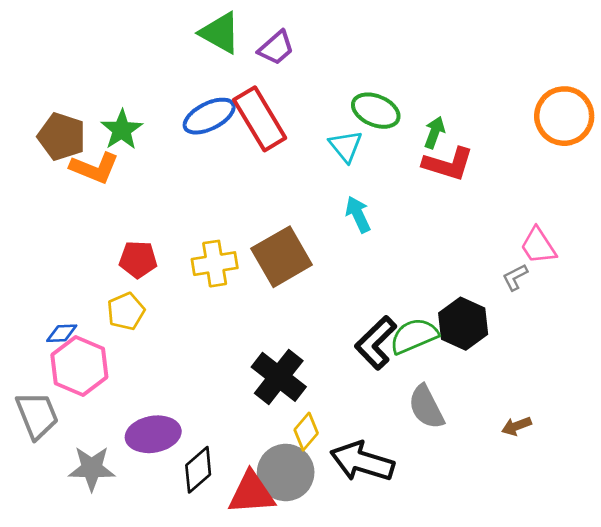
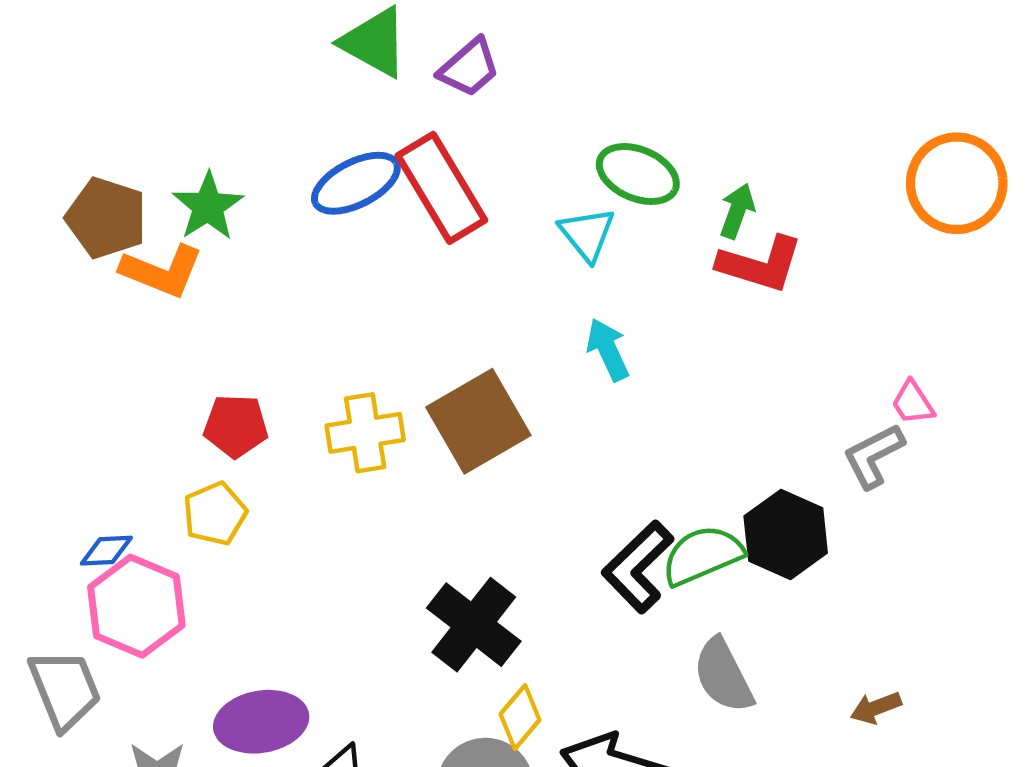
pink trapezoid: (538, 246) -> (913, 403), size x0.7
gray L-shape: (515, 277) -> (874, 456), size x1.4

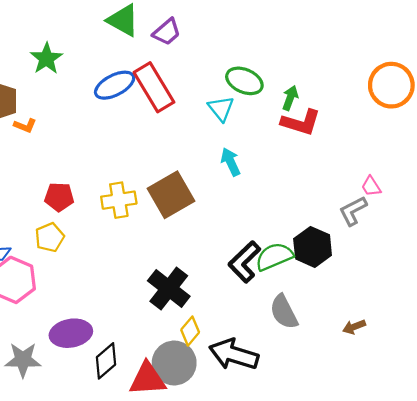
green star: (208, 206) -> (46, 59), moved
orange L-shape: (162, 271) -> (25, 126), size x0.6

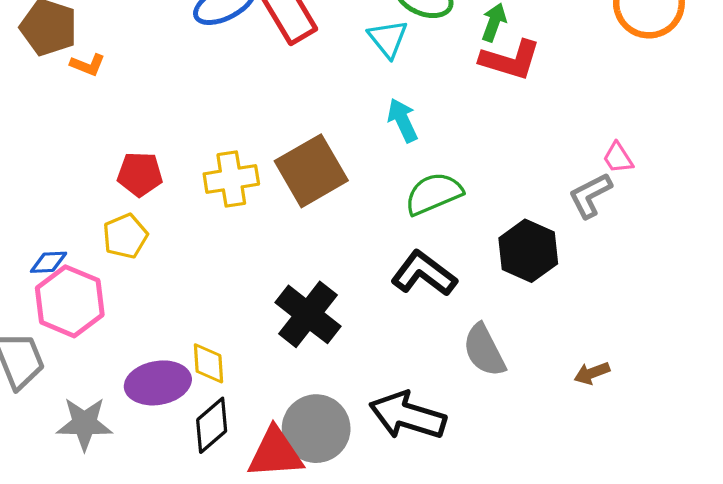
green semicircle: (274, 257) -> (434, 194), moved
black L-shape: (244, 262) -> (424, 274), turned 81
yellow diamond: (190, 331) -> (208, 363), moved, turned -44

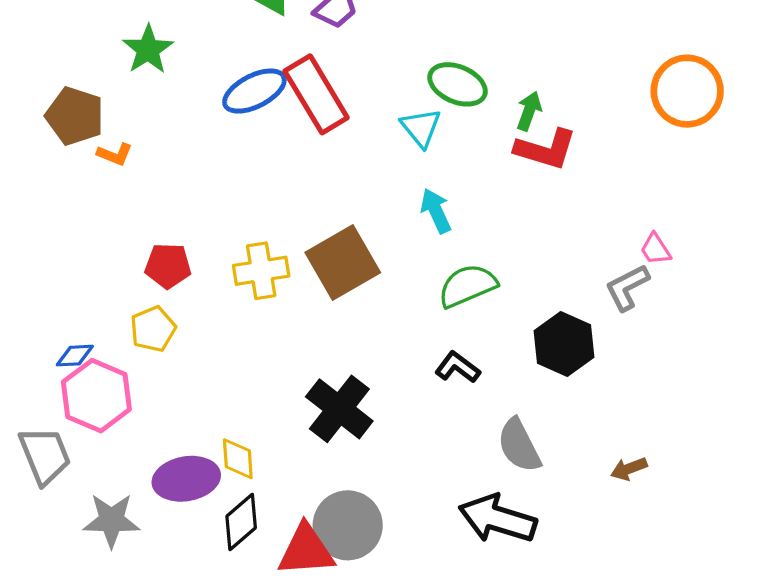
black L-shape: (424, 274) -> (457, 367), size x0.7
black arrow: (407, 416) -> (497, 519), moved

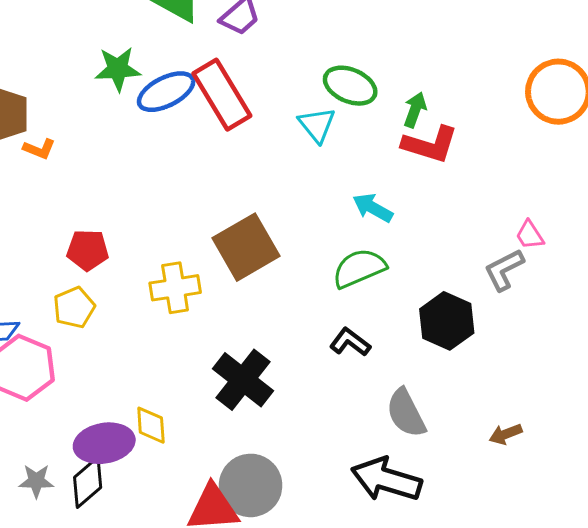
green star: (148, 49) -> (118, 69), moved, turned 30
cyan arrow: (436, 211) -> (373, 208), moved, turned -36
yellow cross: (261, 271) -> (175, 288), moved
gray star: (111, 520) -> (36, 481), size x0.7
black diamond: (241, 522) -> (88, 482), moved

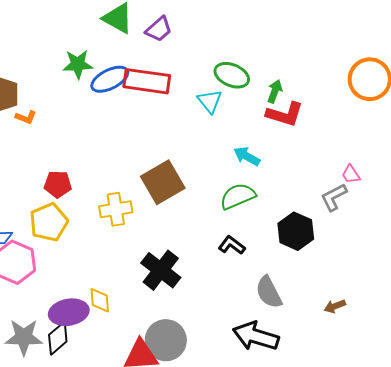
red rectangle: (222, 95) -> (147, 81), turned -51
yellow pentagon: (74, 307) -> (49, 222), size x1.4
gray star: (36, 481) -> (24, 337), size x1.6

